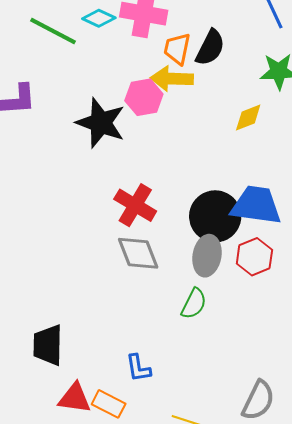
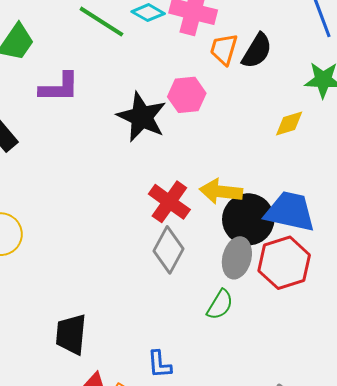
yellow arrow: (172, 79) -> (221, 192), moved
gray diamond: (138, 253) -> (168, 250), turned 45
red hexagon: (254, 257) -> (284, 263), size x1.4

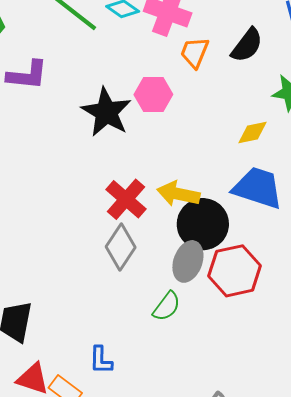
black semicircle: (257, 51) -> (247, 45), moved
blue trapezoid: (290, 212) -> (258, 188), moved

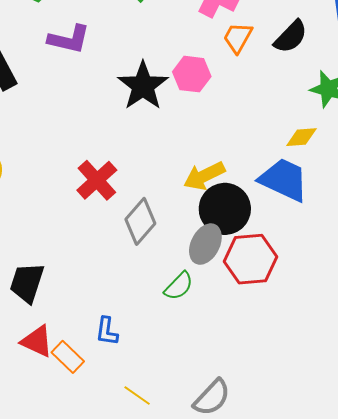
yellow diamond: (253, 133) -> (301, 137), moved
yellow arrow: (178, 194) -> (204, 176), turned -45
red cross: (126, 199) -> (97, 180), moved

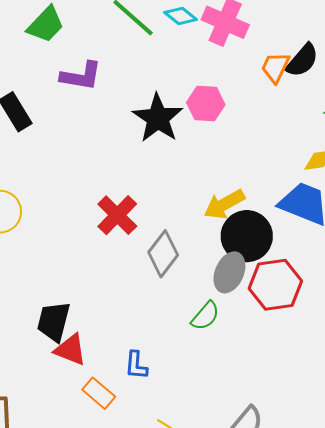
orange trapezoid: (238, 38) -> (275, 67), moved
red triangle: (37, 341) -> (71, 350), moved

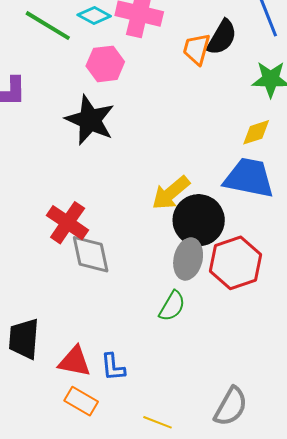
pink hexagon: (206, 104) -> (105, 64), moved
gray diamond: (163, 254) -> (91, 254), moved, turned -39
red triangle: (71, 350) -> (74, 362), moved

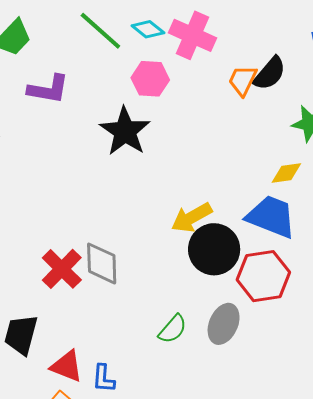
red cross: (68, 223) -> (62, 269), moved
gray ellipse: (188, 259) -> (224, 324), moved
red hexagon: (235, 263) -> (263, 276), moved

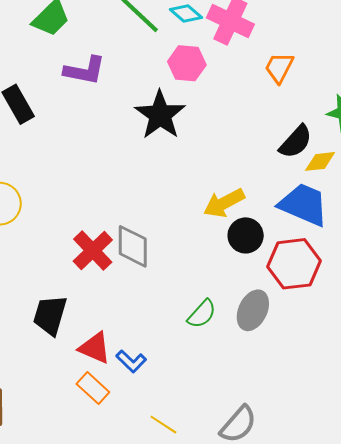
black semicircle: (270, 73) -> (296, 142), moved
black circle: (214, 249) -> (246, 235), size x0.7
blue L-shape: (103, 378) -> (131, 361), turned -52

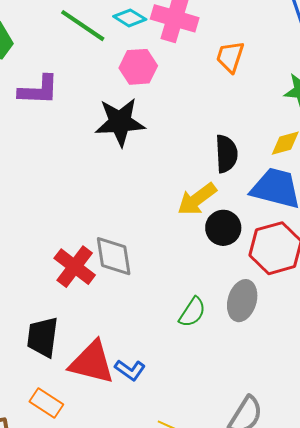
black star: (160, 115) -> (120, 122), turned -30
black semicircle: (296, 142) -> (226, 154), moved, turned -36
red triangle: (95, 348) -> (92, 362), size x1.4
orange rectangle: (93, 388) -> (46, 403), moved

